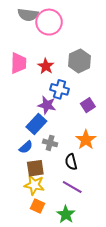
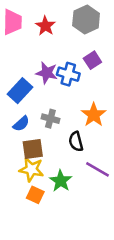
blue cross: (60, 89) -> (68, 74), moved
purple square: (88, 105) -> (92, 60), moved
blue rectangle: (36, 124) -> (20, 91), moved
purple line: (72, 187) -> (97, 169), moved
green star: (66, 214) -> (61, 181), moved

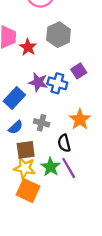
gray hexagon: (86, 19) -> (58, 35), moved
red star: (45, 26) -> (28, 47), moved
purple line: (97, 169) -> (69, 168), moved, turned 30
green star: (61, 181) -> (51, 167), moved
orange square: (35, 195) -> (28, 191), size x1.5

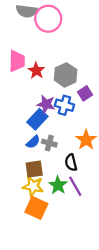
gray hexagon: (58, 35) -> (66, 75), moved
blue rectangle: (14, 98) -> (37, 119), moved
blue semicircle: (16, 127) -> (33, 142), moved

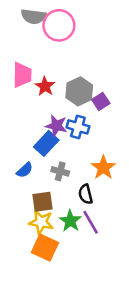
purple square: (85, 93) -> (101, 102), moved
blue semicircle: (33, 142) -> (25, 170), moved

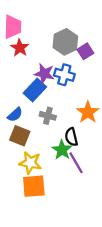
red star: (45, 86) -> (20, 48), moved
brown square: (42, 202) -> (20, 136), moved, turned 30
green star: (70, 221) -> (62, 150), moved
orange square: (45, 248) -> (34, 186), turned -30

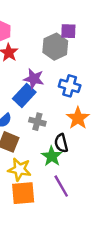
purple square: (85, 51) -> (68, 31), moved, turned 35
blue cross: (64, 75) -> (70, 86), moved
purple line: (76, 163) -> (61, 186), moved

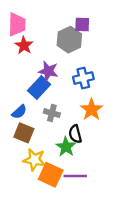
blue cross: (70, 86) -> (83, 78), turned -30
purple line: (61, 186) -> (75, 176), turned -60
orange square: (23, 193) -> (51, 175), moved, turned 30

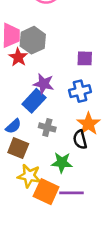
purple square: (82, 24) -> (85, 58), moved
gray hexagon: (69, 40) -> (33, 40), moved
black semicircle: (75, 134) -> (80, 140), moved
green star: (66, 147) -> (62, 163), turned -30

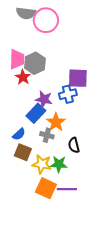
purple square: (85, 58) -> (78, 78), size x1.5
blue cross: (80, 91) -> (68, 94), moved
orange star: (88, 124) -> (56, 122), moved
yellow star: (29, 176) -> (42, 164), moved

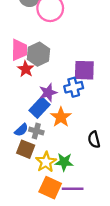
purple star: (44, 99) -> (48, 93), turned -30
gray cross: (47, 135) -> (36, 131), moved
black semicircle: (74, 145) -> (94, 140), moved
yellow star: (42, 164) -> (46, 162), turned 30

